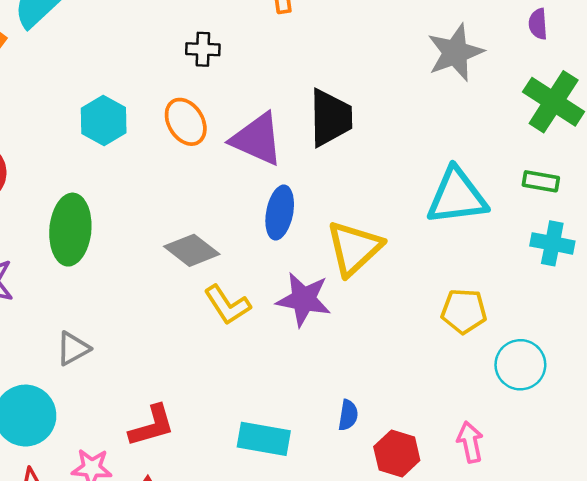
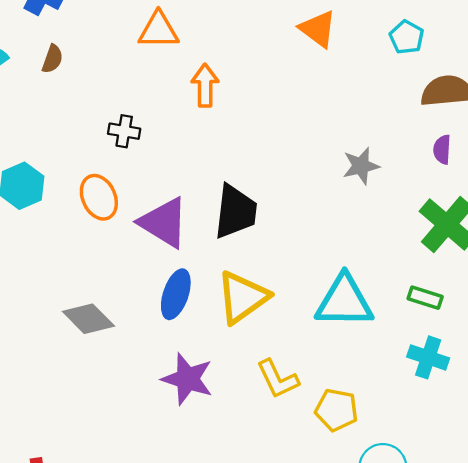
gray star: (455, 53) -> (361, 166), size x0.7
yellow triangle: (354, 248) -> (242, 297), moved
yellow L-shape: (227, 305) -> (278, 379), moved

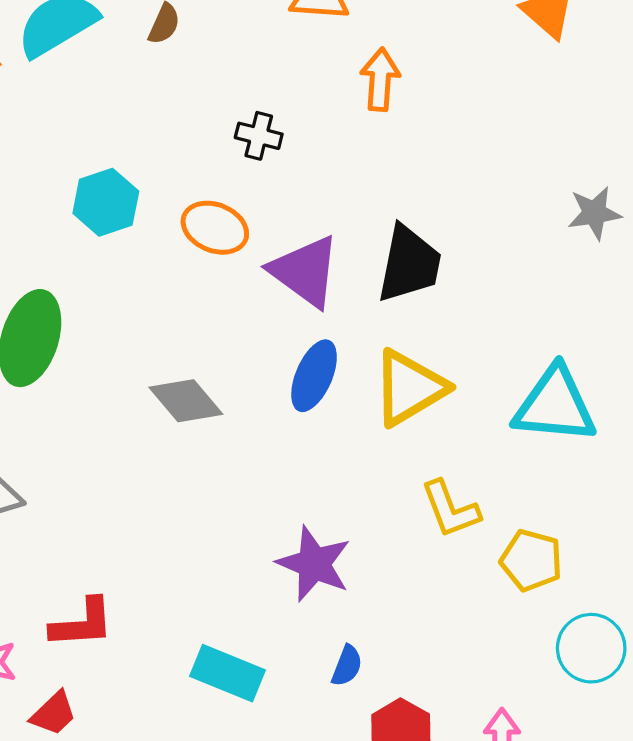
orange ellipse: (99, 197) -> (215, 228), turned -48
purple star: (187, 379) -> (314, 564), moved

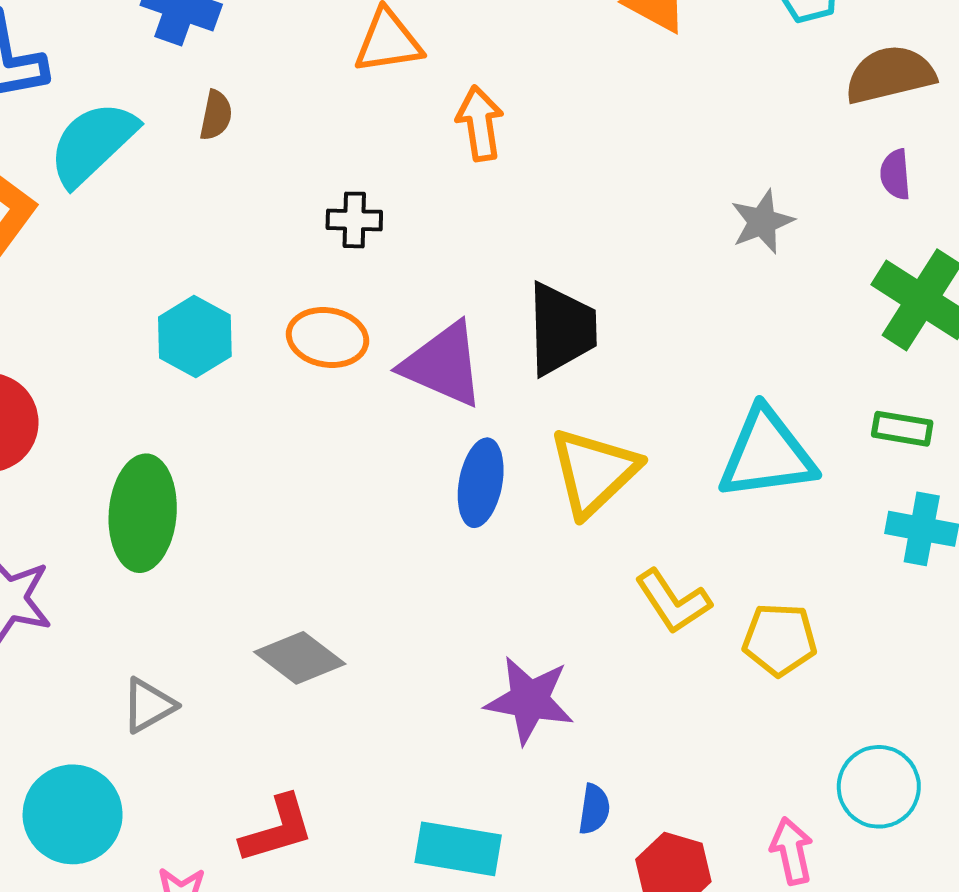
gray diamond: (186, 401) -> (300, 658), moved
cyan circle: (591, 648) -> (879, 787), moved

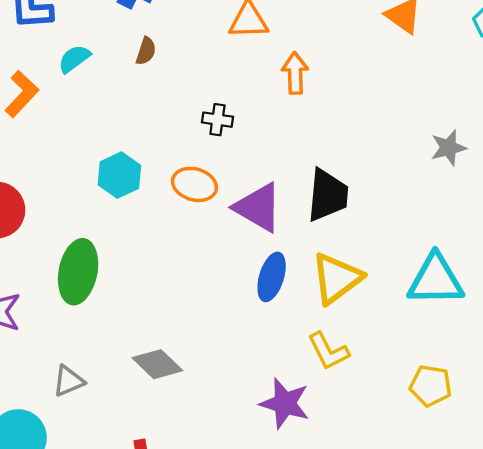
cyan semicircle: (93, 143) -> (74, 59), size x0.6
yellow L-shape: (673, 601) -> (328, 351), moved

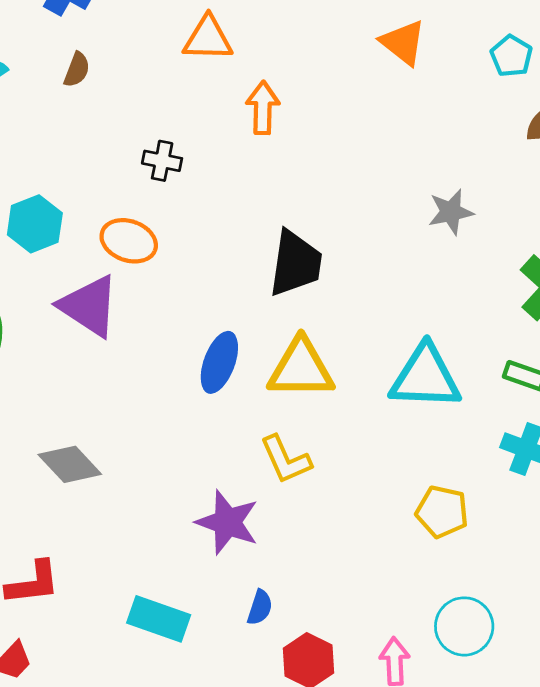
purple triangle: (258, 207) -> (89, 306), moved
yellow triangle: (336, 278) -> (301, 369), turned 34
yellow pentagon: (431, 386) -> (442, 512), moved

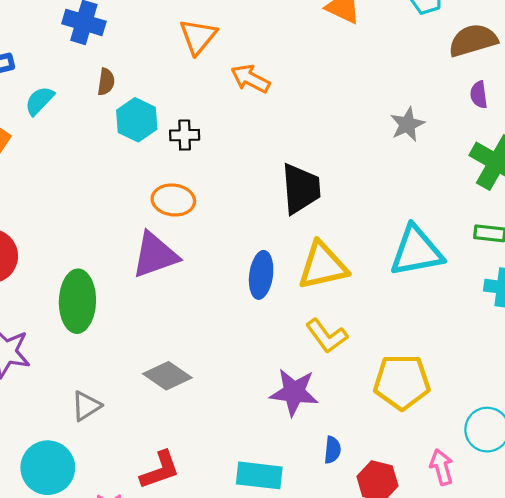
orange triangle: (208, 38) -> (198, 37), turned -39
orange arrow: (263, 108) -> (250, 79), turned -51
cyan hexagon: (35, 224) -> (137, 120), moved
purple triangle: (89, 306) -> (155, 255), turned -40
yellow pentagon: (442, 512) -> (402, 382), moved, size x1.4

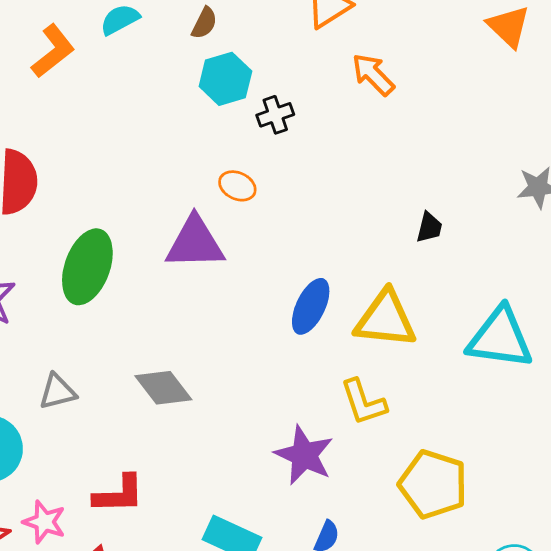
black cross: (185, 135) -> (275, 115), turned -36
black trapezoid: (301, 189) -> (429, 227), moved, size x0.5
orange ellipse: (173, 200) -> (237, 186), size x0.7

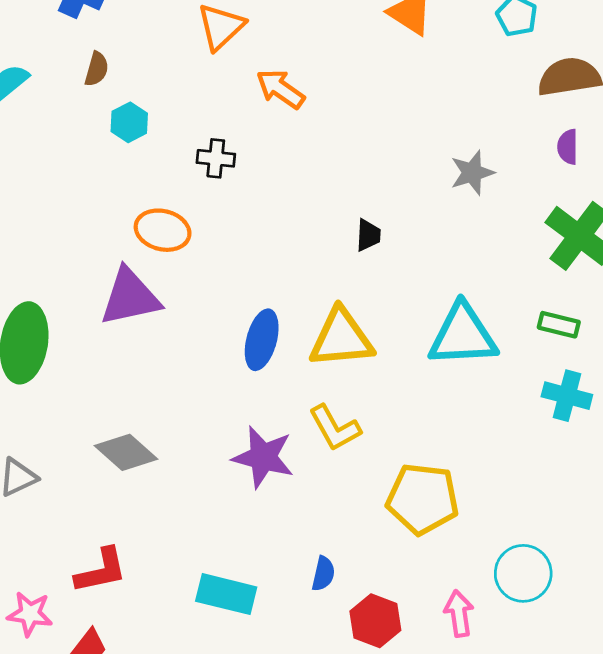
cyan hexagon: (225, 79) -> (129, 122), size x0.7
black cross: (275, 115) -> (216, 158), moved, turned 36
orange ellipse: (237, 186) -> (163, 230), size x1.4
purple star: (304, 455) -> (263, 457), moved

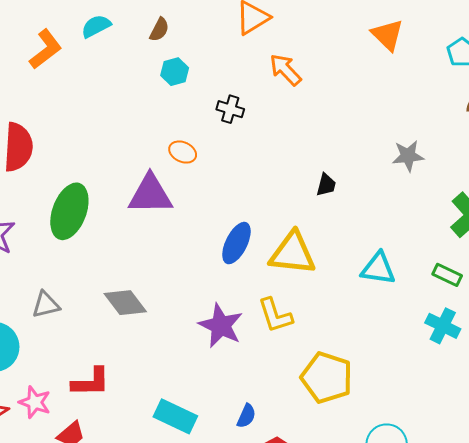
orange ellipse: (163, 230) -> (183, 152), size x0.7
cyan triangle: (463, 335) -> (378, 269), size x0.7

